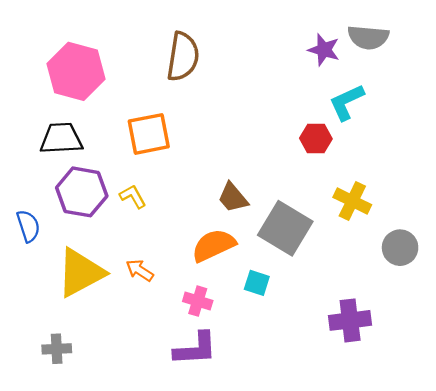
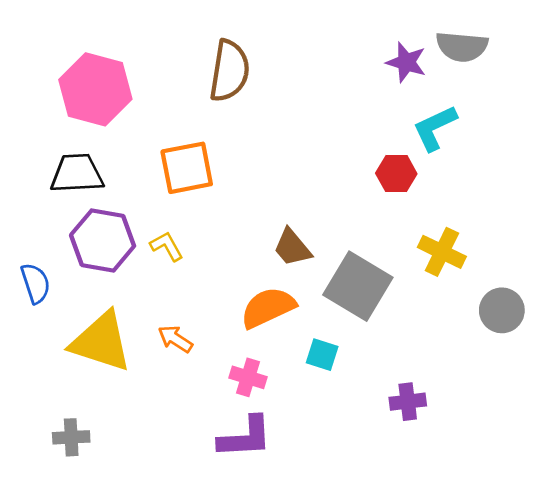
yellow triangle: (81, 273) -> (101, 342), turned 46
purple cross: (350, 320) -> (408, 402), moved, size x0.7

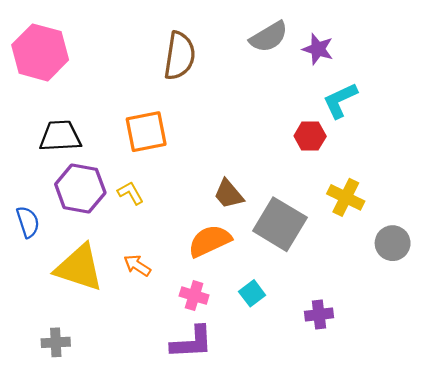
gray semicircle: (462, 47) -> (269, 37), moved, turned -36
pink hexagon: (95, 89) -> (40, 52), moved
cyan square: (322, 355) -> (252, 293), moved, turned 35

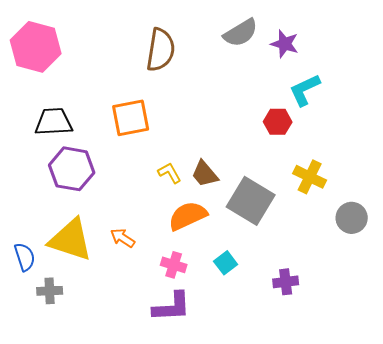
yellow L-shape: (130, 193) -> (170, 173), moved
blue semicircle: (28, 222) -> (25, 257), moved
gray cross: (56, 342) -> (50, 291), moved

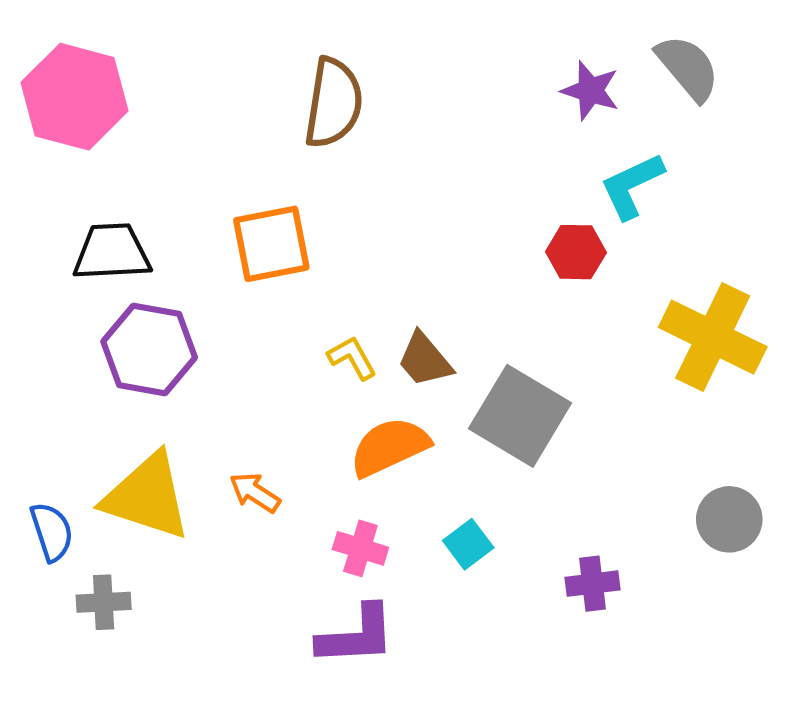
gray semicircle: (241, 33) -> (688, 68), moved, turned -99
yellow cross: (310, 177) -> (713, 337), moved, size x1.5
gray circle: (352, 218) -> (729, 519), moved

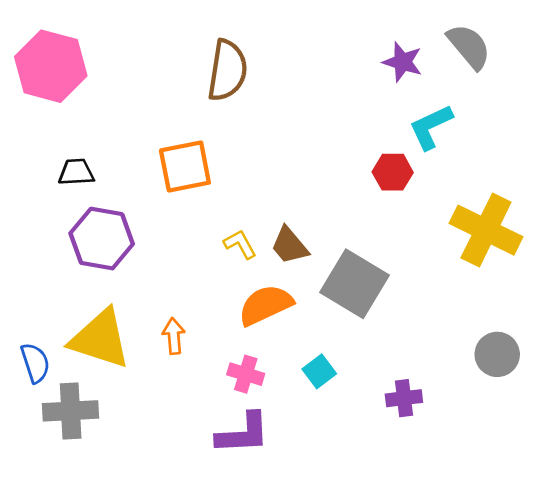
black trapezoid: (112, 252) -> (76, 172), size x0.7
orange arrow: (255, 492) -> (174, 336), turned 52
gray cross: (104, 602) -> (71, 411), size x1.5

